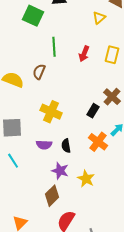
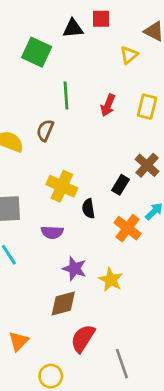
black semicircle: (66, 146) -> (88, 209), moved
brown diamond: (52, 196) -> (63, 304), turned 30

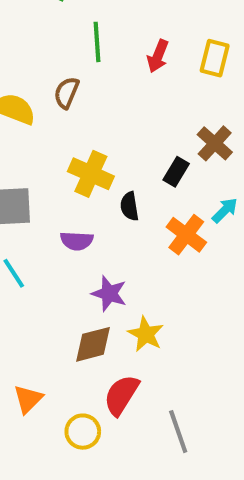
yellow star: (111, 280) -> (146, 334), moved
yellow circle: (51, 376) -> (83, 432), moved

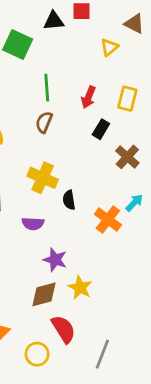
brown semicircle: (67, 93) -> (44, 122), moved
black rectangle: (176, 172) -> (101, 129), moved
red semicircle: (121, 395) -> (63, 329), turned 116
gray line: (178, 432) -> (102, 354), turned 40

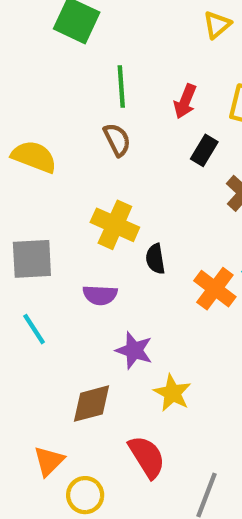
brown semicircle: (44, 122) -> (117, 140), turned 130
brown diamond: (44, 294) -> (92, 404), moved
yellow circle: (37, 354) -> (85, 495), moved

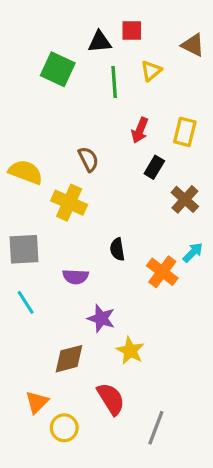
yellow triangle: (217, 25) -> (151, 71), moved
green line: (121, 86) -> (114, 82), moved
yellow cross: (115, 225) -> (69, 203), moved

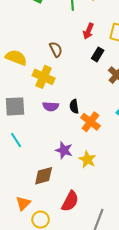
orange cross: (162, 272) -> (90, 122), moved
purple semicircle: (75, 277) -> (51, 106), moved
yellow star: (130, 351) -> (87, 159), moved
red semicircle: (111, 399) -> (70, 201), turned 60

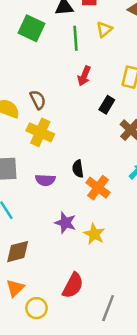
red arrow: (88, 31) -> (84, 76), moved
brown semicircle: (56, 49) -> (38, 100), moved
purple semicircle: (51, 106) -> (45, 180), moved
brown diamond: (44, 176) -> (18, 252), moved

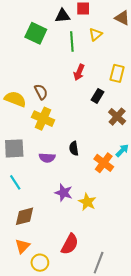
orange cross: (98, 188) -> (104, 163), moved

